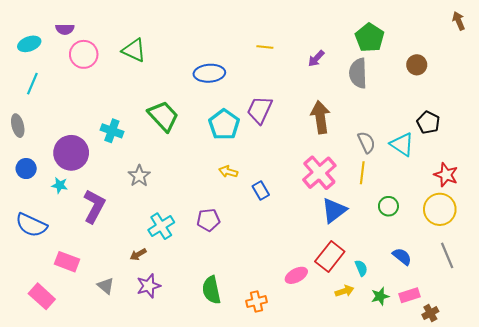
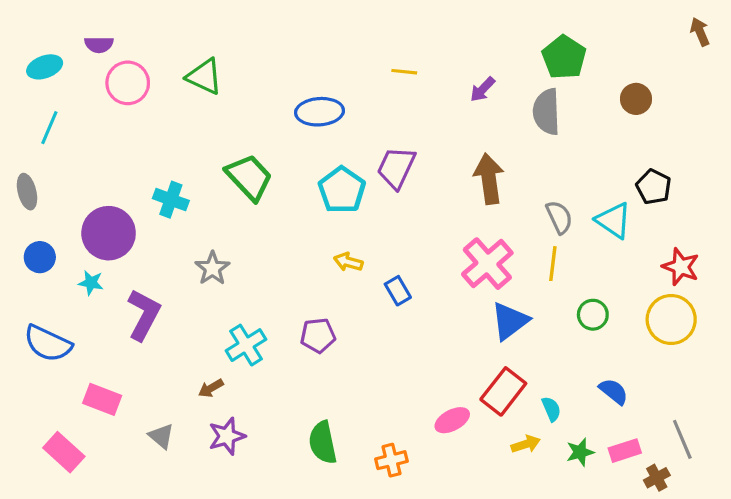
gray line: (447, 255) -> (682, 439), moved

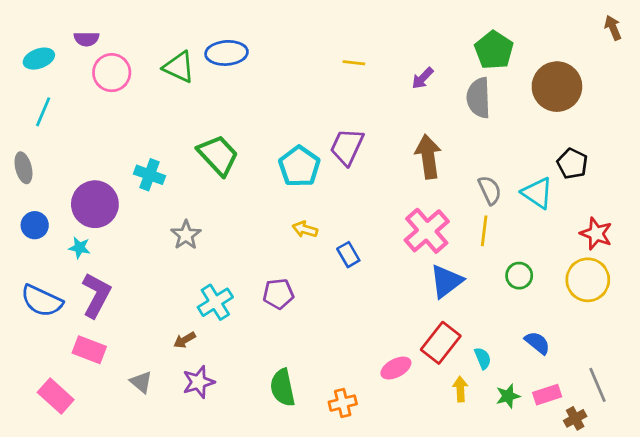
brown circle: (636, 99) -> (557, 87), size x1.8
blue ellipse: (320, 112) -> (227, 53), moved
purple L-shape: (144, 315) -> (96, 295), moved
yellow arrow: (526, 444) -> (460, 389), turned -75

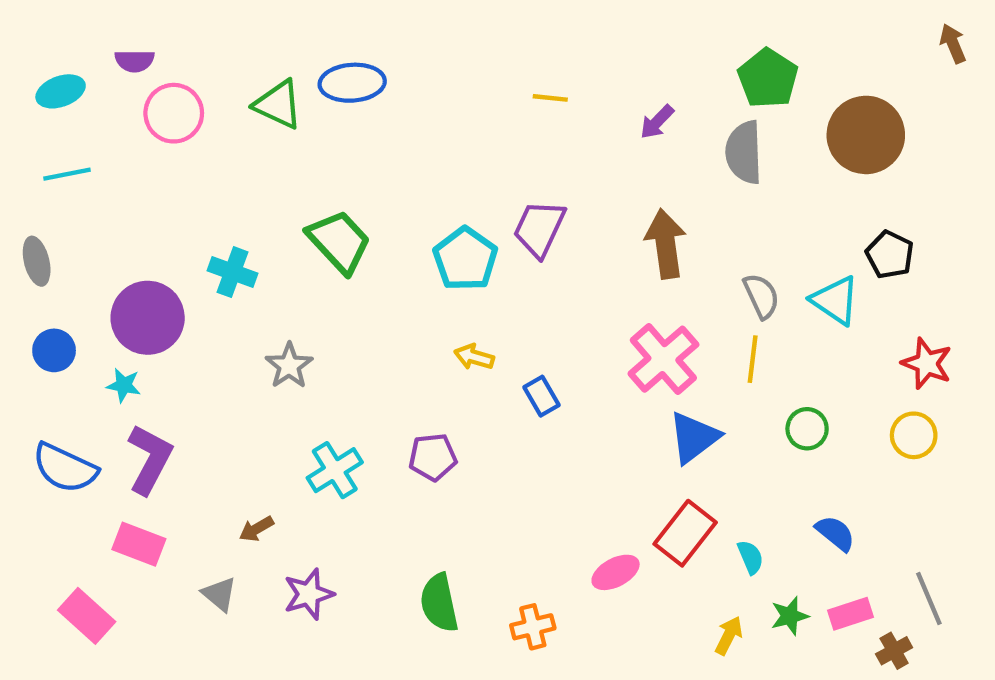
cyan line: (43, 112) -> (67, 174), turned 56
yellow circle: (588, 280) -> (914, 435), size x0.7
brown arrow: (185, 340) -> (256, 529), moved
yellow arrow: (460, 389) -> (729, 636), moved, turned 30

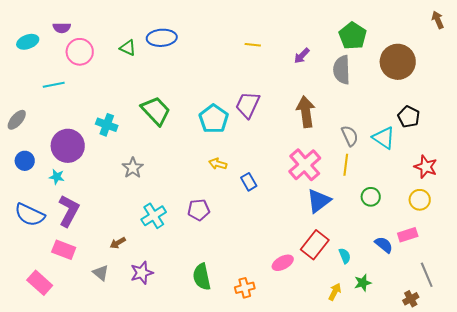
green triangle: (278, 104) -> (128, 48), size x0.7
cyan line: (67, 174) -> (54, 85), moved
gray ellipse: (37, 261) -> (17, 120), turned 55
pink rectangle: (851, 614) -> (408, 235), moved

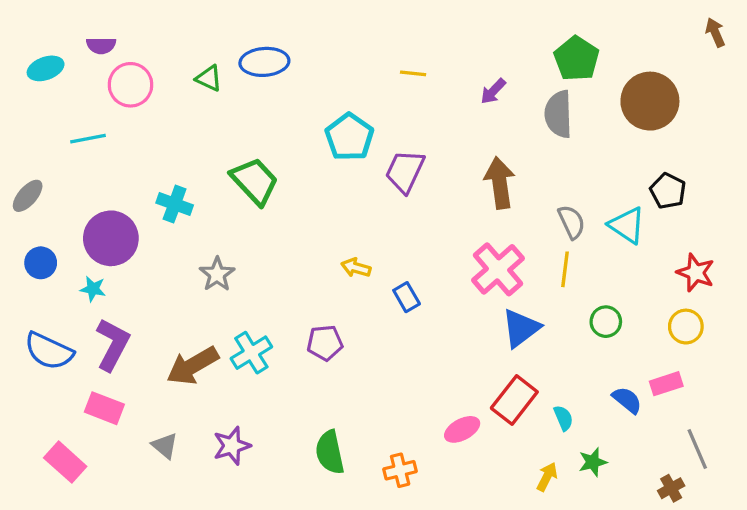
cyan pentagon: (214, 119) -> (349, 137), moved
brown arrow: (118, 243) -> (193, 366), moved, size x2.0

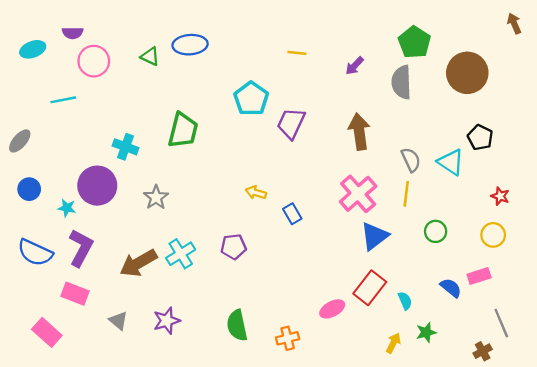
green trapezoid: (255, 181) -> (183, 130), turned 57
purple circle: (111, 238) -> (97, 186), moved
red star: (696, 273) -> (500, 196), size x0.7

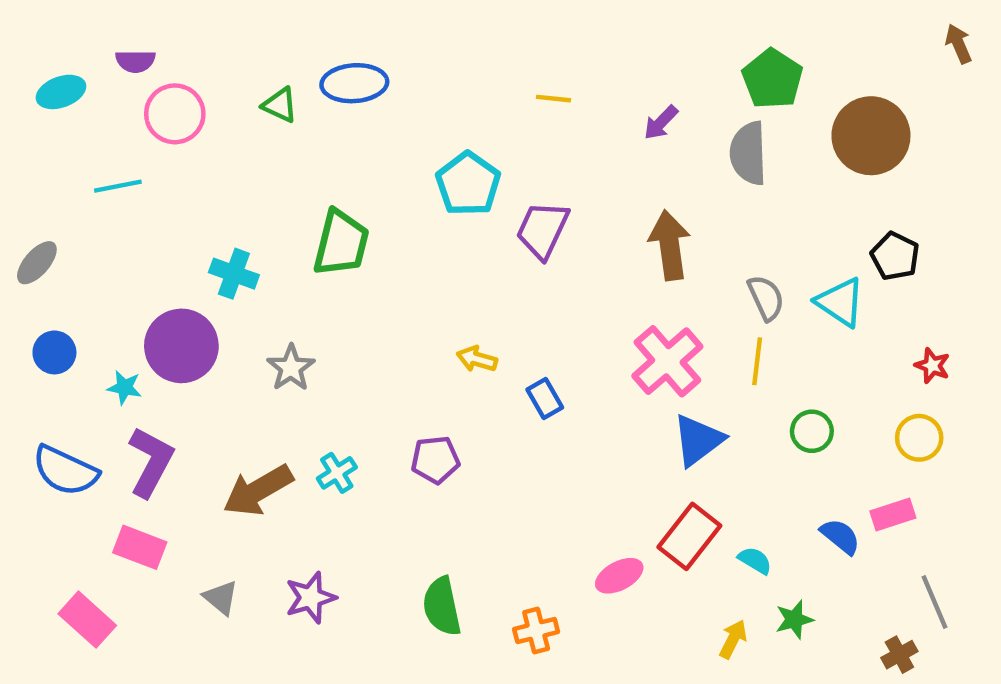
cyan cross: (181, 254) -> (337, 473), size x0.7
cyan semicircle: (405, 301) -> (755, 560), turned -36

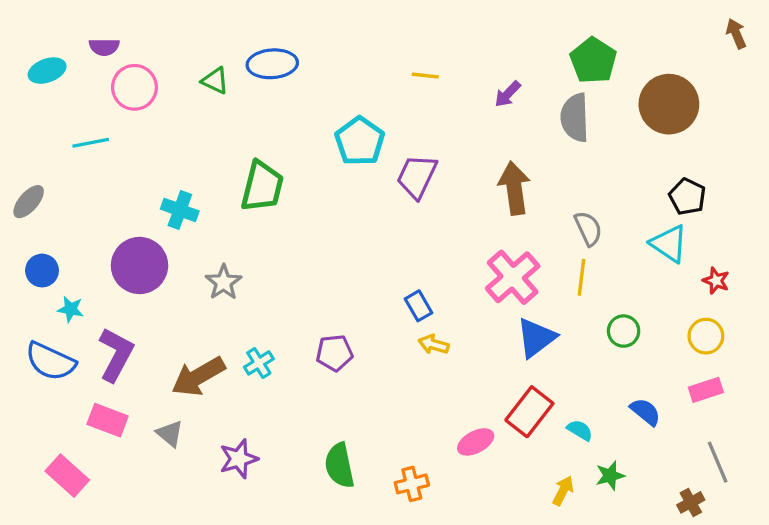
cyan triangle: (840, 302) -> (669, 244), moved
yellow arrow: (477, 359) -> (434, 344), moved
cyan star: (124, 387) -> (71, 309), moved
pink rectangle: (893, 514) -> (706, 390), moved
gray triangle: (221, 598) -> (170, 434), moved

